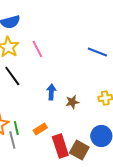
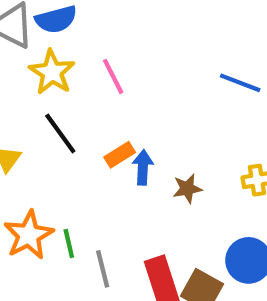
orange rectangle: (40, 129) -> (120, 155), moved
gray line: (12, 140) -> (103, 269), moved

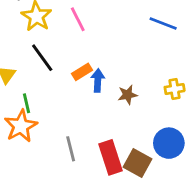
green line: (69, 243) -> (26, 103), moved

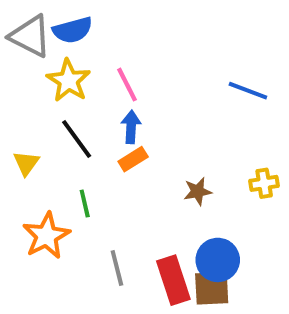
blue arrow: (98, 80) -> (131, 127), moved
green line: (26, 103) -> (85, 204), moved
blue circle: (169, 143) -> (218, 260), moved
brown square: (138, 163) -> (212, 288), turned -32

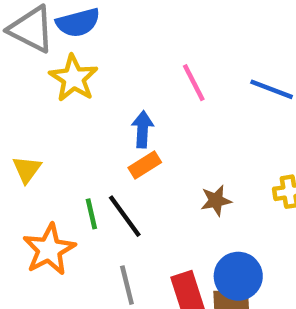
pink line: (127, 85) -> (194, 83), moved
black line: (77, 139) -> (125, 216), moved

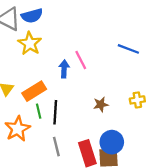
pink line: (194, 83) -> (81, 60), moved
orange rectangle: (145, 165) -> (34, 91), moved, size x1.5
black line: (125, 216) -> (55, 112), turned 40

